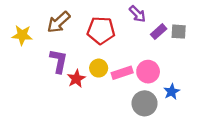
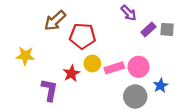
red pentagon: (101, 30) -> (82, 36), moved
yellow star: (22, 35) -> (25, 56), moved
purple L-shape: (59, 61) -> (49, 90), moved

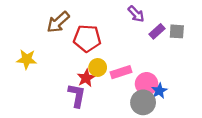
pink circle: (139, 67) -> (147, 84), moved
red star: (71, 73) -> (86, 78), moved
blue star: (161, 85) -> (159, 91), moved
purple L-shape: (49, 90) -> (77, 95), moved

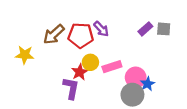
purple arrow: (136, 14) -> (101, 29), moved
brown arrow: (58, 22) -> (54, 34), moved

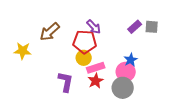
red pentagon: (81, 35) -> (85, 42), moved
pink rectangle: (112, 67) -> (96, 68), moved
red star: (80, 72) -> (96, 81), moved
blue star: (148, 84) -> (131, 60), moved

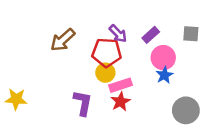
purple rectangle: (135, 27) -> (151, 35), moved
yellow star: (23, 51) -> (16, 99), moved
pink circle: (126, 72) -> (163, 58), moved
gray circle: (123, 88) -> (186, 110), moved

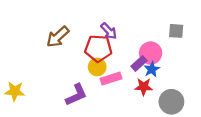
purple rectangle: (151, 35) -> (139, 63), moved
red star: (120, 102) -> (144, 87), moved, turned 30
purple L-shape: (83, 103) -> (76, 95), turned 55

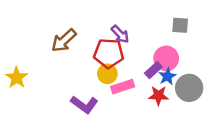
gray square: (176, 31) -> (180, 25), moved
yellow star: (15, 91) -> (17, 78), moved, turned 30
purple L-shape: (76, 95) -> (84, 104), turned 60
gray circle: (171, 102) -> (189, 88), moved

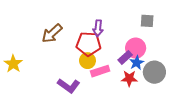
purple arrow: (120, 34) -> (98, 28), turned 49

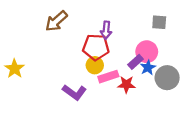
brown arrow: (52, 33) -> (56, 21), moved
red star: (129, 78) -> (126, 84), moved

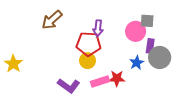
pink circle: (147, 52) -> (136, 31), moved
purple rectangle: (135, 62) -> (150, 46), moved, turned -40
pink rectangle: (108, 77) -> (100, 82), moved
gray circle: (167, 78) -> (160, 57), moved

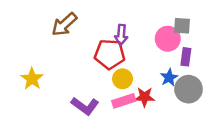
gray circle: (160, 57) -> (188, 89), moved
yellow circle: (88, 61) -> (123, 79), moved
yellow star: (13, 64) -> (32, 79), moved

